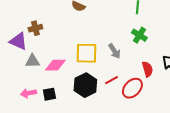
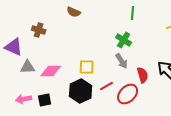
brown cross: (35, 28) -> (39, 30), moved, turned 32
green cross: (139, 35) -> (124, 40), moved
gray arrow: (114, 51) -> (122, 61), moved
yellow square: (86, 53) -> (87, 67), moved, size x0.7

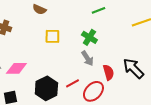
green line: (133, 13) -> (98, 10), turned 64
yellow square: (87, 67) -> (52, 36), moved

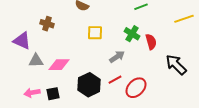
gray arrow: (87, 58) -> (117, 57), moved, turned -91
red semicircle: (108, 72) -> (151, 42), moved

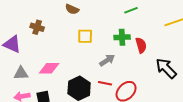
green cross: (132, 34) -> (122, 37), turned -35
gray triangle: (36, 61) -> (21, 73), moved
red line: (115, 80) -> (105, 83), turned 40

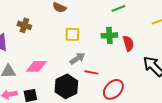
gray arrow: (107, 60) -> (77, 58), moved
red line: (105, 83) -> (91, 72), moved

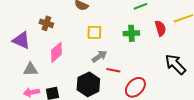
red semicircle: (128, 43) -> (160, 28), moved
pink diamond: (36, 66) -> (56, 52), moved, turned -40

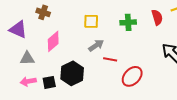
black hexagon: (88, 84) -> (72, 73), moved

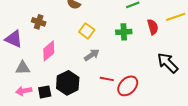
yellow square: (91, 21) -> (87, 31), turned 35
red line: (110, 59) -> (107, 79), moved

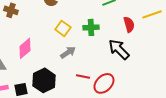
brown cross: (39, 22) -> (11, 10), moved
green cross: (124, 32) -> (91, 27), moved
black arrow: (168, 63) -> (119, 49), moved

